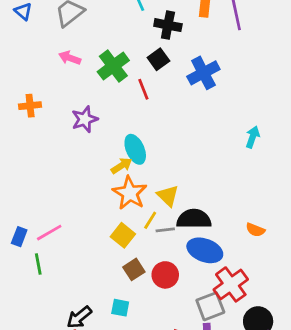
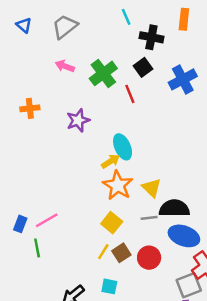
yellow line: (150, 220) -> (103, 252), moved

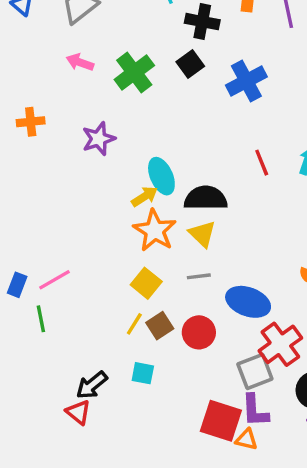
red line: (130, 94) -> (262, 163), moved
black semicircle: (174, 208) -> (206, 198), moved

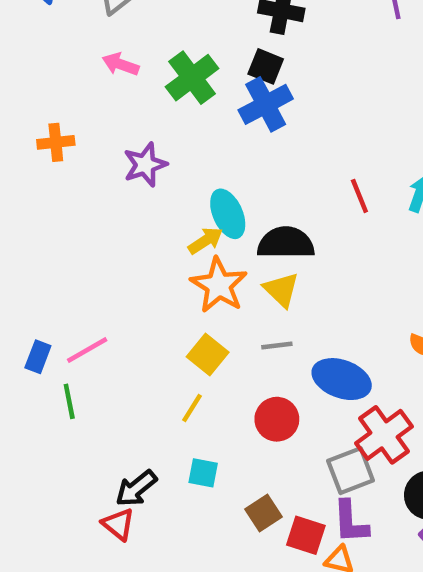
black square: (190, 64) -> (266, 66), turned -32
blue cross: (246, 81) -> (266, 104), moved
brown square: (160, 326) -> (263, 513), moved
red square: (221, 421) -> (306, 535), size x0.7

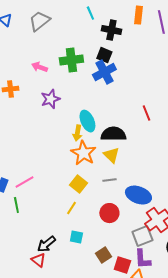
pink arrow: (121, 64) -> (39, 67), moved
green cross: (192, 78) -> (71, 60), turned 30
yellow arrow: (205, 241) -> (77, 133), turned 133

